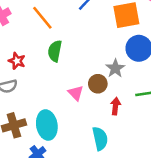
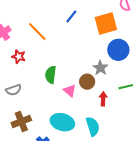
green semicircle: (55, 51) -> (51, 75), moved
red star: (17, 61) -> (19, 57), moved
cyan ellipse: (47, 125) -> (62, 122), moved, turned -60

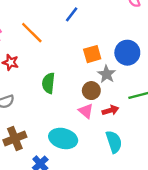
orange square: (106, 23) -> (92, 54), moved, size x0.7
pink triangle: (70, 91) -> (86, 111), moved
red arrow: (103, 99) -> (110, 110), turned 72
cyan semicircle: (93, 126) -> (114, 142), moved

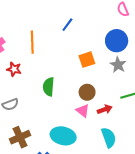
orange line: (32, 33) -> (32, 42), turned 45
blue circle: (127, 53) -> (117, 41), moved
gray star: (107, 74) -> (118, 65), moved

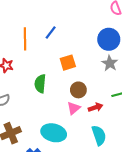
blue line: (67, 25) -> (51, 33), moved
orange square: (87, 60) -> (68, 63), moved
pink triangle: (83, 111) -> (74, 108), turned 40

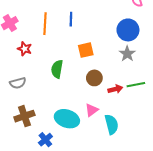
blue line: (51, 33) -> (71, 19), turned -40
red arrow: (96, 107) -> (115, 89), moved
pink triangle: (74, 108) -> (92, 110), moved

